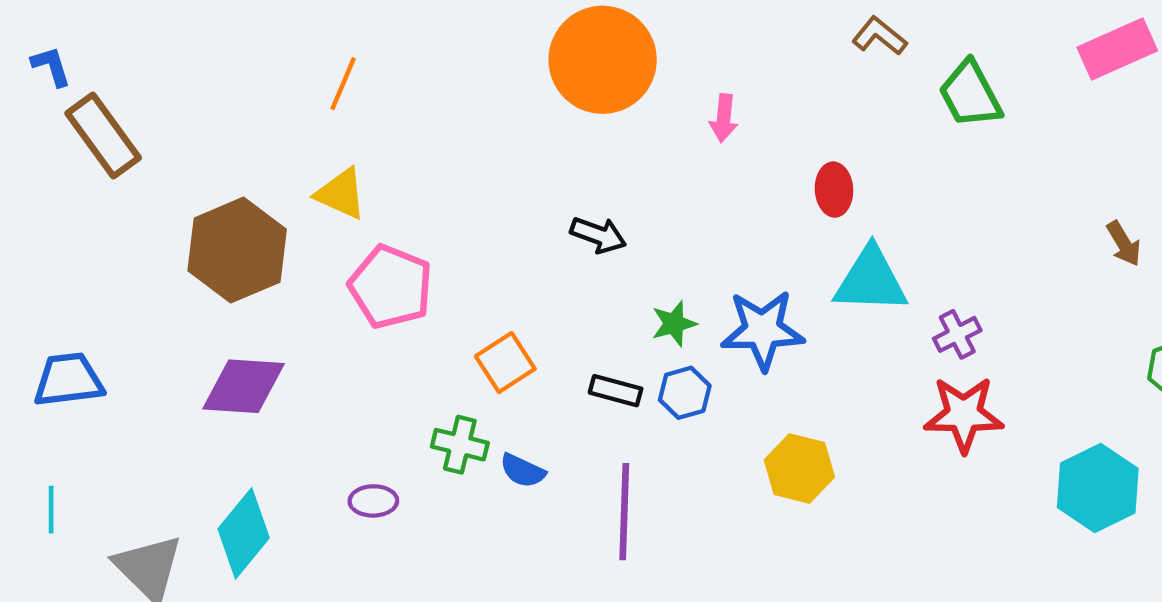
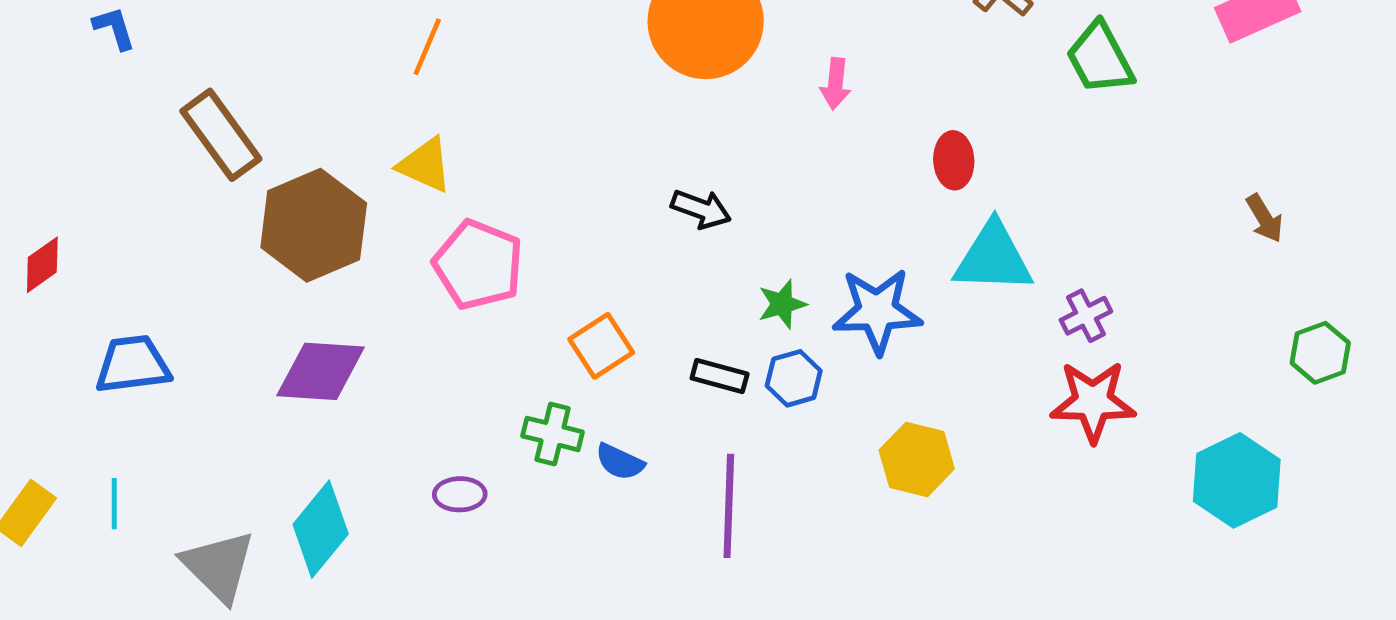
brown rectangle: (103, 135) -> (221, 135), moved

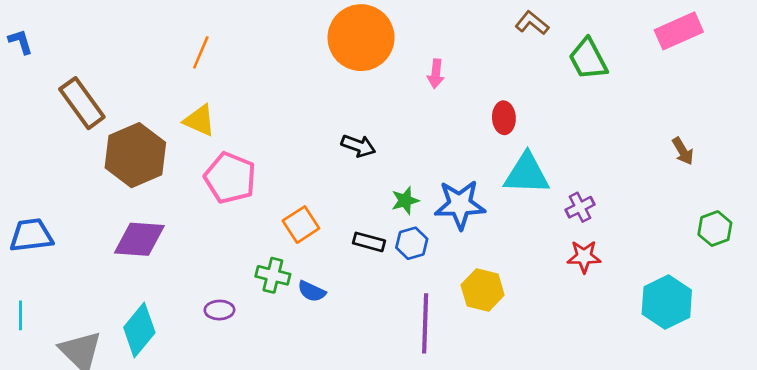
red star: (1093, 402) -> (584, 257), size x0.7
purple line: (729, 506) -> (425, 323), moved

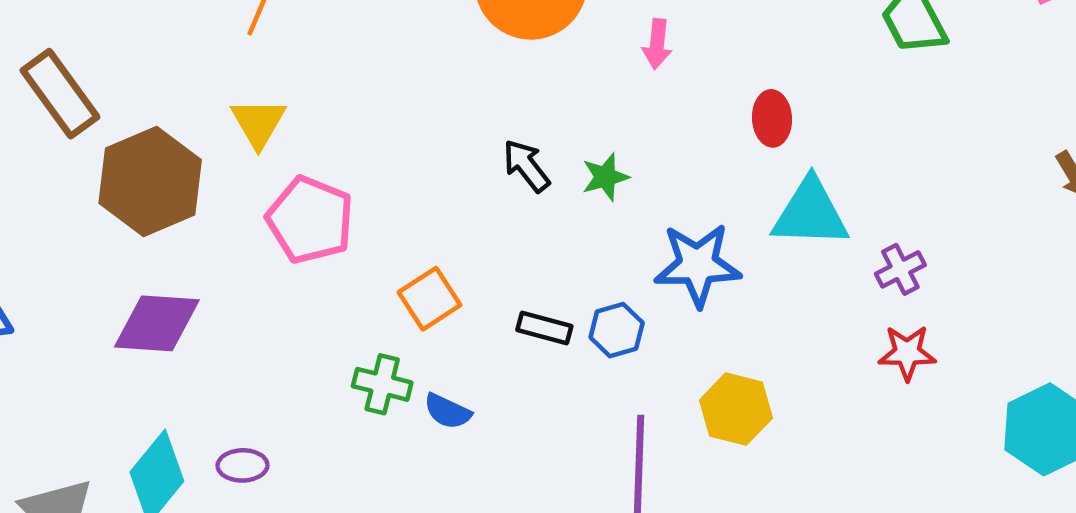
yellow triangle: (199, 120) -> (258, 123), turned 36
black arrow: (358, 146) -> (526, 166), turned -148
green star: (405, 201) -> (605, 177), moved
purple ellipse: (219, 310) -> (243, 465), moved

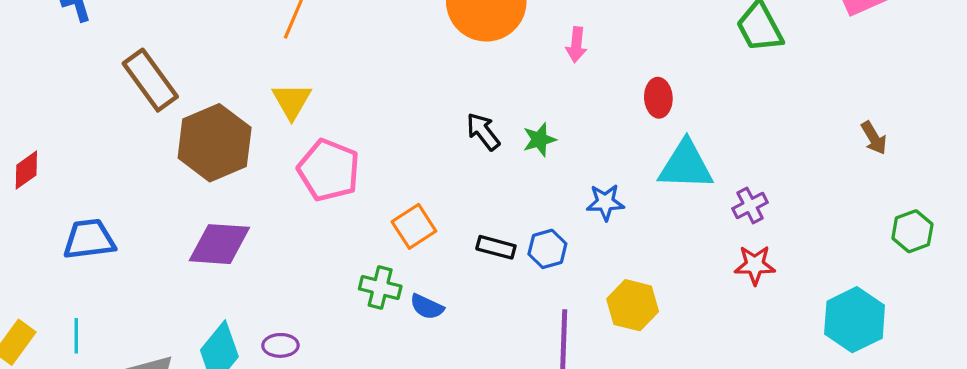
blue star: (698, 265) -> (605, 202), size x0.6

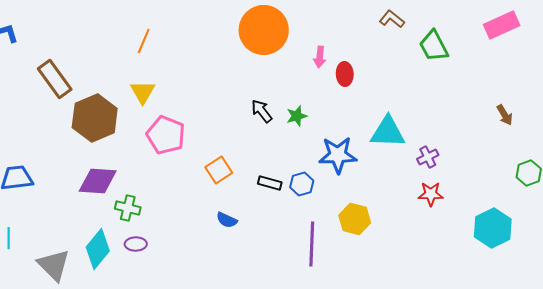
red ellipse: (658, 98) -> (345, 74), moved
blue star: (605, 202) -> (338, 155), size x1.6
green cross: (380, 287) -> (128, 208), moved

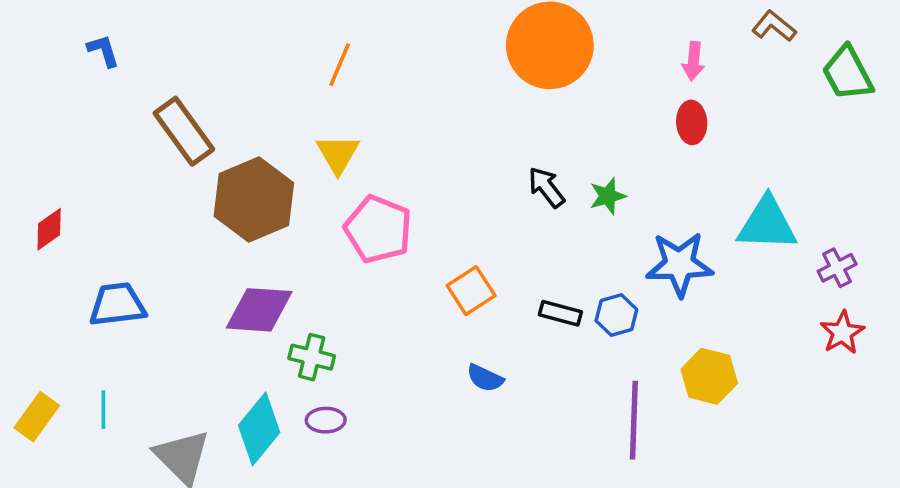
pink arrow: (320, 57) -> (693, 61), moved
red star: (431, 194) -> (842, 333), turned -30

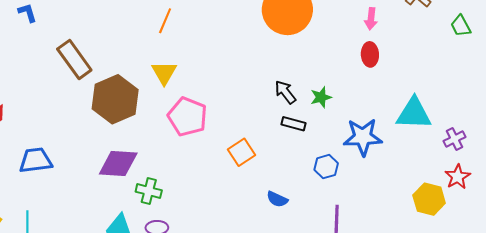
green trapezoid: (848, 73) -> (461, 26), size x0.7
black rectangle: (560, 313) -> (293, 124), moved
yellow hexagon: (709, 376) -> (429, 199), moved
blue semicircle: (485, 378) -> (277, 199), moved

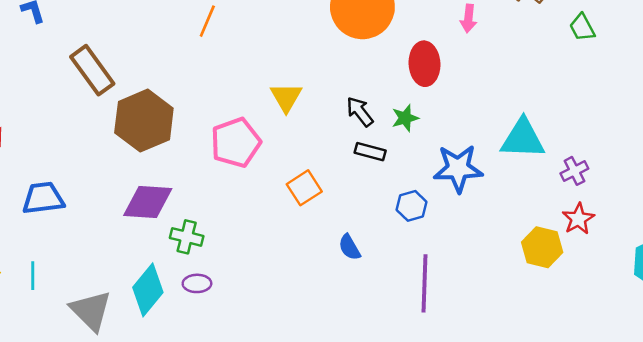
red ellipse: (370, 54) -> (424, 64), moved, size x1.4
yellow triangle: (164, 73) -> (286, 97), moved
pink pentagon: (187, 117) -> (236, 143), turned 30
blue semicircle: (277, 199) -> (349, 247), turned 35

